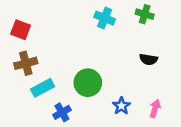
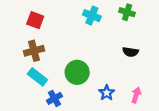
red square: (21, 30) -> (35, 20), moved
brown cross: (26, 63) -> (34, 51), moved
cyan rectangle: (43, 88) -> (37, 77), turned 66

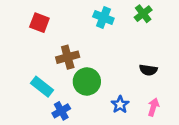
green cross: (127, 12) -> (143, 14), turned 35
brown cross: (34, 51) -> (68, 57), moved
black semicircle: (130, 52) -> (148, 70), moved

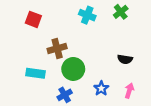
cyan rectangle: (42, 87) -> (36, 73), turned -30
blue cross: (61, 111) -> (65, 95), moved

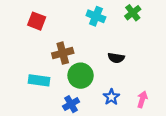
black semicircle: (125, 59) -> (116, 58), moved

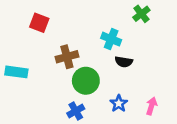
cyan cross: (96, 16) -> (111, 39), moved
cyan rectangle: (39, 80) -> (16, 72), moved

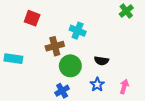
green cross: (141, 14) -> (126, 11), moved
cyan cross: (111, 39) -> (78, 31), moved
black semicircle: (124, 62) -> (101, 61), moved

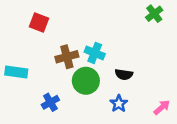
cyan cross: (78, 31) -> (95, 53), moved
pink arrow: (124, 87) -> (162, 107), moved, turned 32
blue cross: (62, 91) -> (50, 102), moved

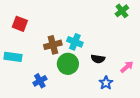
red square: (39, 23) -> (20, 24), moved
blue star: (119, 104) -> (106, 83), moved
pink arrow: (162, 107) -> (127, 67), moved

